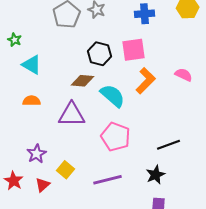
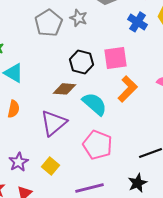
blue cross: (145, 14) -> (138, 22), moved, turned 36
orange semicircle: (32, 101) -> (14, 109), turned 102
purple triangle: (72, 115) -> (54, 123), turned -40
yellow square: (66, 170) -> (51, 166), moved

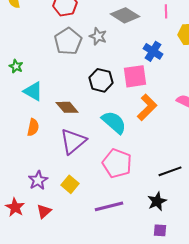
blue cross: (138, 22) -> (153, 51), moved
brown diamond: (65, 89) -> (67, 107), moved, turned 45

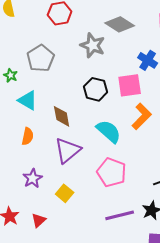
gray star: (98, 36) -> (93, 45), size x1.4
gray pentagon: (68, 41) -> (41, 58), moved
brown diamond: (67, 107) -> (62, 116), turned 30
purple star: (38, 180) -> (33, 178), moved
purple line: (109, 206) -> (120, 215), moved

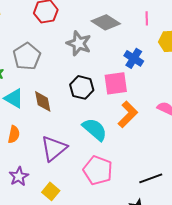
brown diamond: (62, 116) -> (43, 101), moved

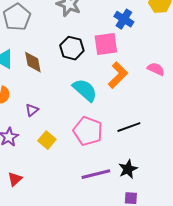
purple triangle: (54, 148) -> (32, 110), moved, size x0.5
black line: (151, 178) -> (129, 127), moved
yellow square: (51, 191) -> (47, 140), moved

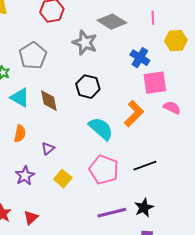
pink square: (106, 44) -> (155, 83), moved

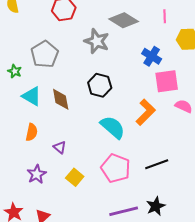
purple triangle: (48, 149) -> (60, 147), turned -40

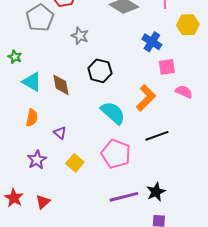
gray star: (97, 41) -> (80, 36), moved, size x0.7
gray pentagon: (45, 54) -> (40, 18), moved
pink square: (167, 81) -> (167, 67), size x0.7
black line: (157, 164) -> (157, 136), moved

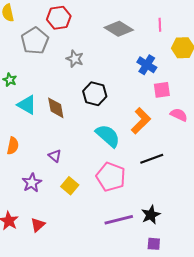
orange semicircle: (32, 118) -> (13, 146), moved

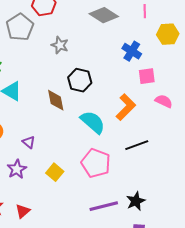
brown diamond: (56, 108) -> (56, 100), moved
purple triangle: (55, 156) -> (29, 142), moved

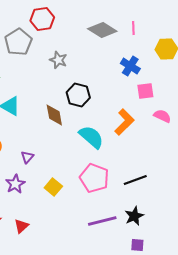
pink line: (145, 11) -> (133, 28), moved
purple triangle: (29, 142) -> (27, 157), turned 32
black line: (137, 145) -> (135, 180), moved

